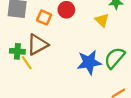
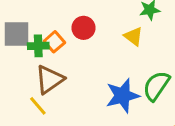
orange square: (44, 17) -> (54, 42), turned 32
green cross: (17, 51) -> (38, 46), moved

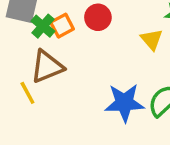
green cross: (38, 46) -> (43, 26), turned 30

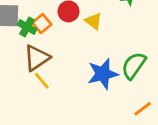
yellow triangle: (152, 39) -> (93, 21), moved
yellow line: (27, 93) -> (42, 81), moved

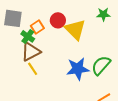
yellow triangle: (93, 21) -> (75, 30), size x1.6
green cross: (27, 27) -> (28, 36), moved

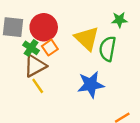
red circle: (58, 20) -> (44, 27), moved, size x1.5
orange square: (37, 27) -> (50, 48), moved
green semicircle: (101, 65) -> (108, 49), moved, turned -30

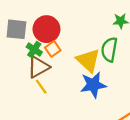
yellow triangle: (87, 38) -> (88, 60), moved

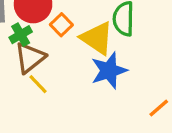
green cross: (34, 49) -> (21, 35), turned 35
orange square: (53, 49) -> (61, 25), moved

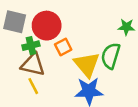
brown triangle: (30, 58) -> (33, 65), turned 35

